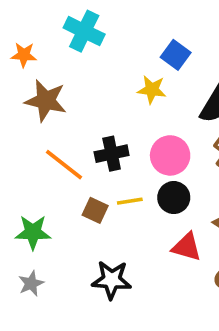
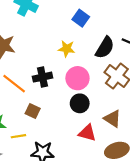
yellow star: (152, 90) -> (67, 49), moved
yellow line: (130, 201) -> (18, 136), moved

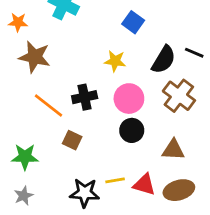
brown triangle: (112, 119) -> (173, 150), turned -30
red triangle: (87, 133) -> (144, 185), moved
yellow line: (18, 136) -> (115, 180), moved

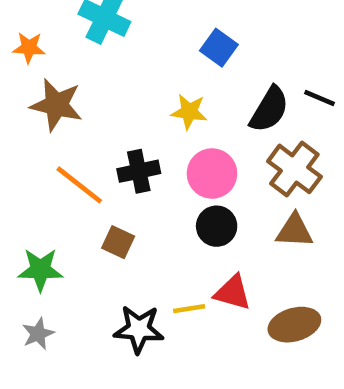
brown triangle: (173, 150) -> (294, 231), moved
red triangle: (144, 185) -> (233, 293), moved

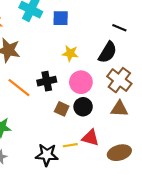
blue square: (219, 48) -> (61, 18), moved, turned -35
black line: (320, 98) -> (119, 28), moved
brown square: (118, 242) -> (62, 109), moved

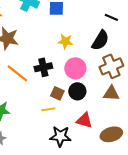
brown cross: (119, 80) -> (111, 66), turned 30
yellow line: (70, 145) -> (48, 109), moved
black star: (47, 155) -> (60, 136), moved

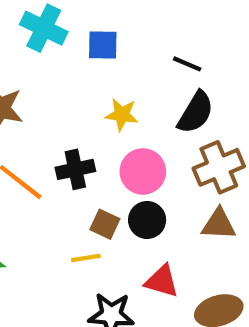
black line: (111, 17) -> (187, 64), moved

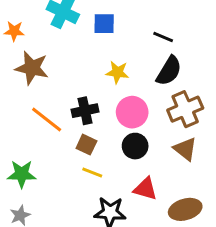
brown square: (105, 224) -> (86, 145), moved
brown triangle: (219, 224) -> (185, 149), turned 35
yellow line: (86, 258) -> (92, 173), turned 30

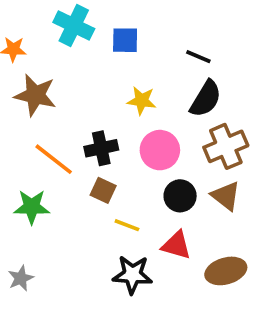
black circle: (135, 146) -> (180, 196), moved
yellow line: (92, 173) -> (127, 225), moved
green star: (22, 174) -> (32, 207), moved

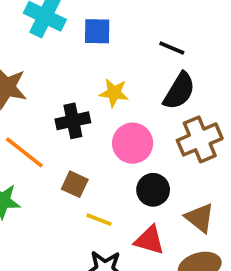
black cross: (101, 148) -> (73, 121), moved
brown triangle: (226, 196) -> (200, 218), moved

